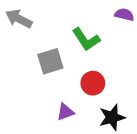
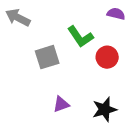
red circle: (93, 83) -> (107, 57), moved

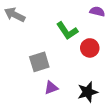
gray square: (47, 57) -> (39, 62), moved

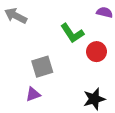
purple triangle: (51, 88) -> (33, 94), moved

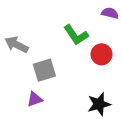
gray arrow: (16, 16) -> (17, 45), moved

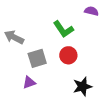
red circle: (101, 54) -> (68, 55), moved

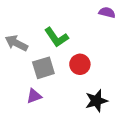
green L-shape: (63, 29) -> (56, 37), moved

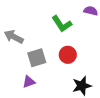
green L-shape: (56, 37) -> (62, 24), moved

